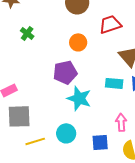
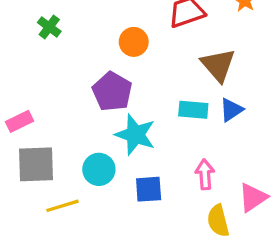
purple pentagon: (65, 72) -> (112, 92), turned -30
cyan circle: (66, 133) -> (99, 169), moved
blue square: (100, 142) -> (149, 189), moved

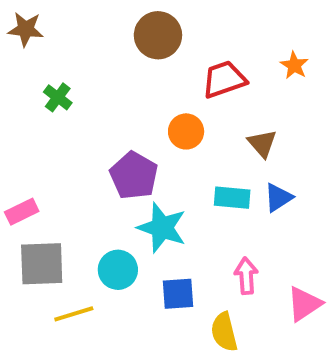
orange circle: (134, 42) -> (186, 131), moved
brown triangle: (218, 65) -> (262, 143), size x0.7
yellow semicircle: (218, 221) -> (224, 332), moved

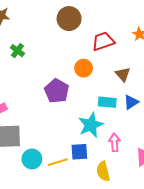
cyan star: (162, 228) -> (91, 125), moved, turned 30
cyan circle: (118, 270) -> (32, 159), moved
yellow line: (74, 314) -> (58, 162), moved

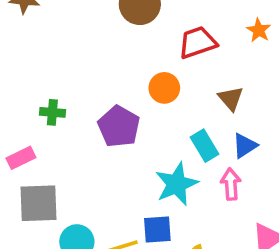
green cross: (17, 51) -> (52, 112), moved, turned -32
cyan rectangle: (107, 102) -> (205, 146), turned 54
pink arrow: (114, 142) -> (231, 184), moved

